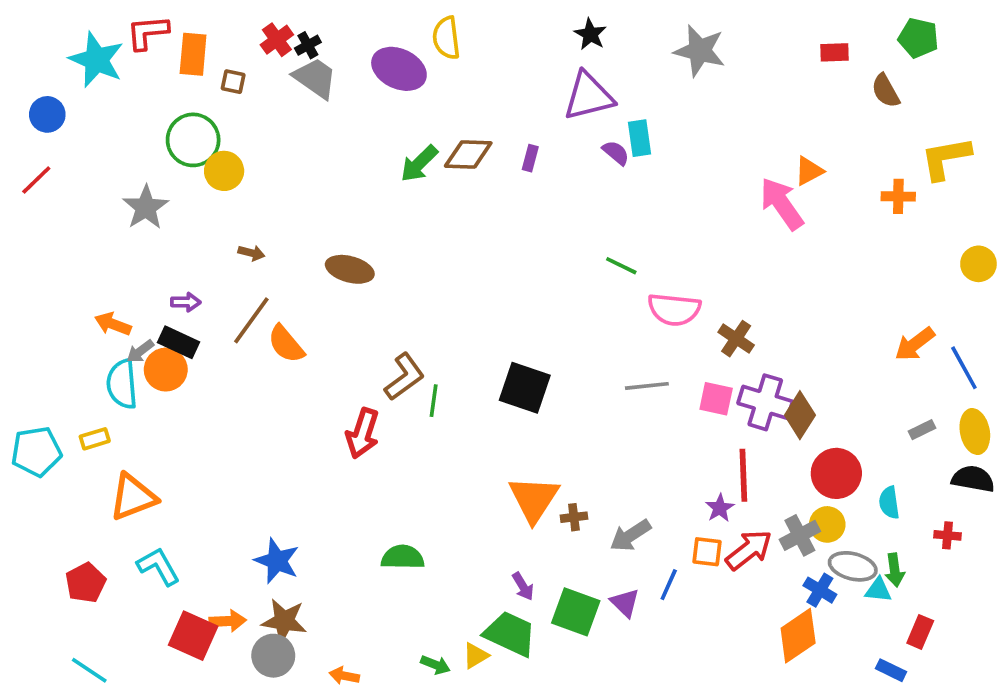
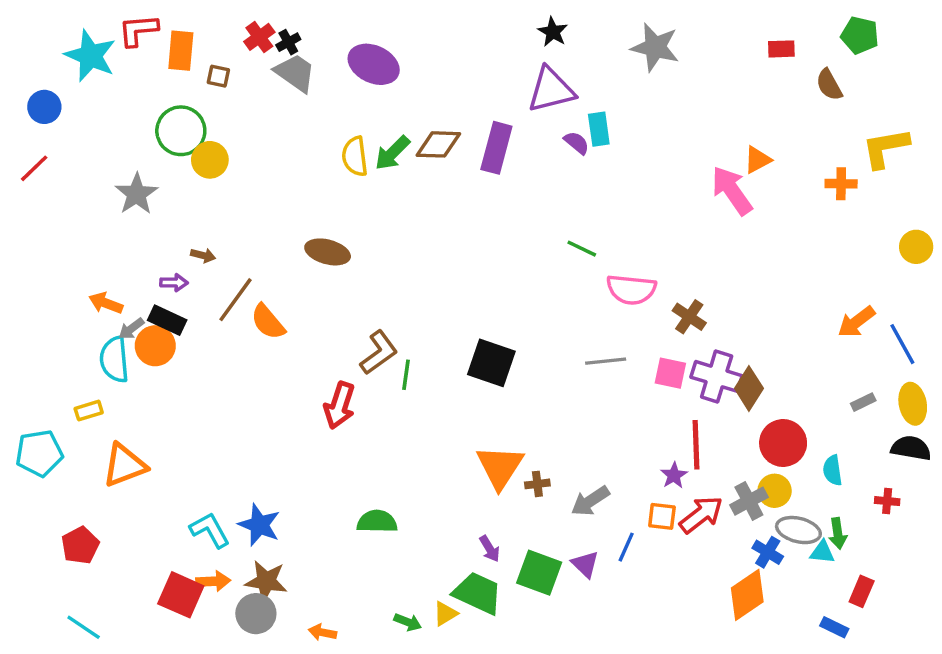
yellow semicircle: (446, 38) -> (355, 156), moved
purple rectangle: (530, 158) -> (496, 148), size x2.0
brown arrow: (251, 253) -> (203, 255), moved
cyan pentagon: (36, 452) -> (39, 453), moved
cyan L-shape: (158, 566) -> (210, 530), moved

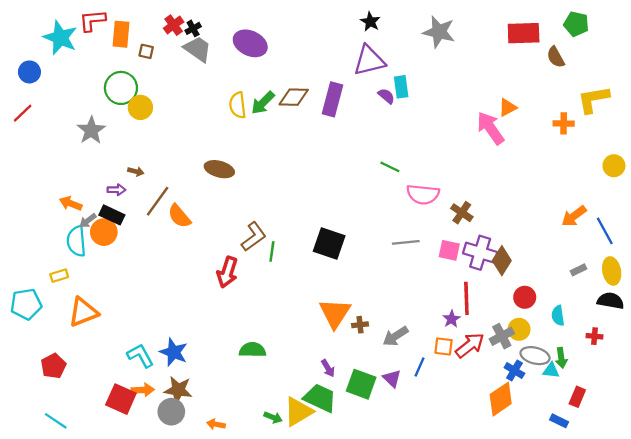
red rectangle: (781, 49) -> (524, 33), size x1.8
red circle: (783, 443) -> (525, 297), size x0.7
yellow triangle: (445, 614) -> (298, 412), size x1.8

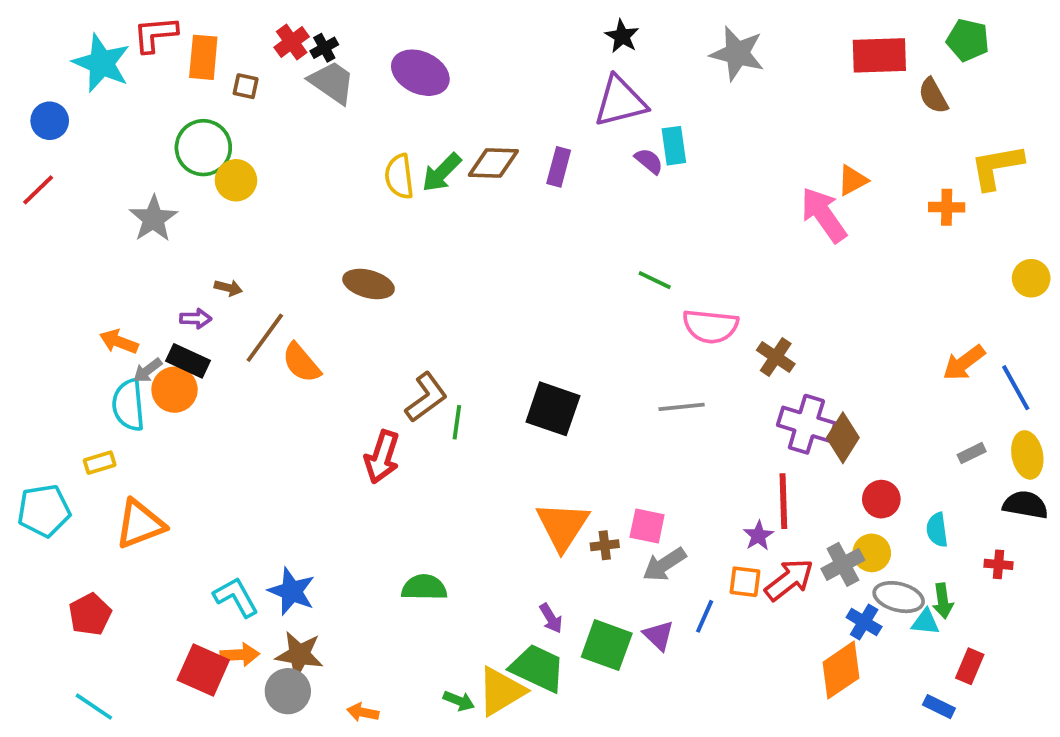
purple rectangle: (333, 99) -> (559, 167), size x0.7
pink square: (449, 250) -> (647, 526), moved

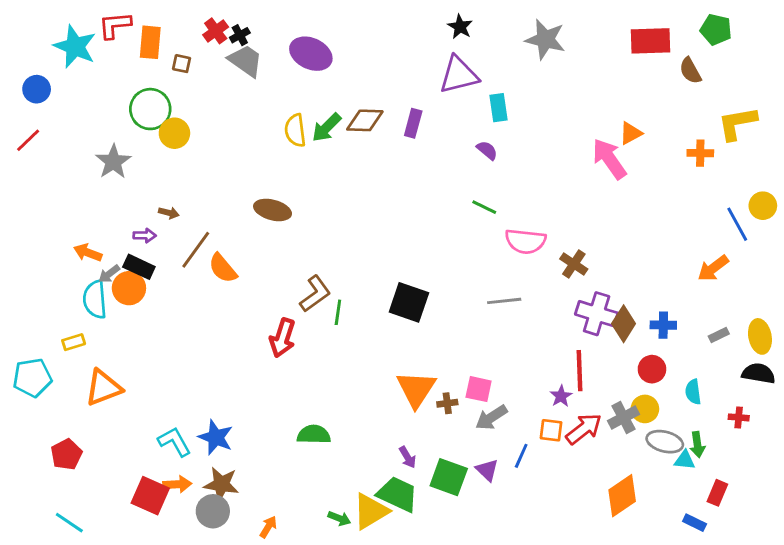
purple semicircle: (649, 161) -> (487, 150), moved
blue line: (1016, 388) -> (737, 224), moved
blue cross: (864, 622) -> (663, 325), moved, turned -30
orange arrow: (363, 712) -> (268, 527), turned 110

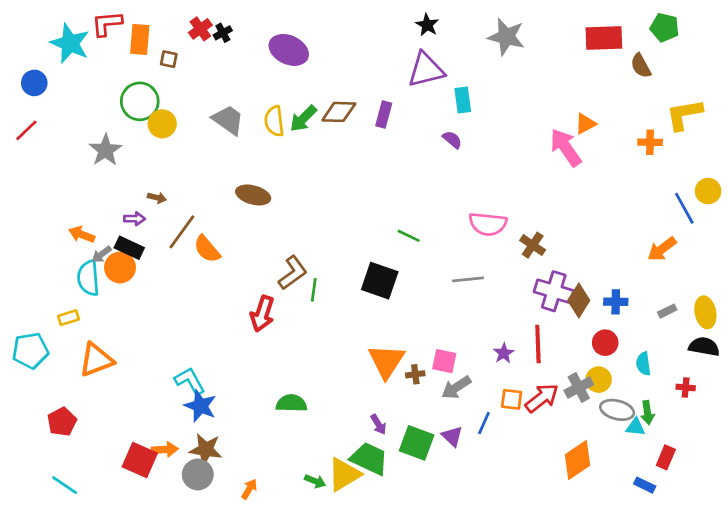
gray trapezoid: (246, 61) -> (228, 120), moved
green line: (484, 207) -> (409, 236), moved
purple star: (561, 396) -> (504, 353), moved
cyan L-shape: (174, 442) -> (190, 381), moved

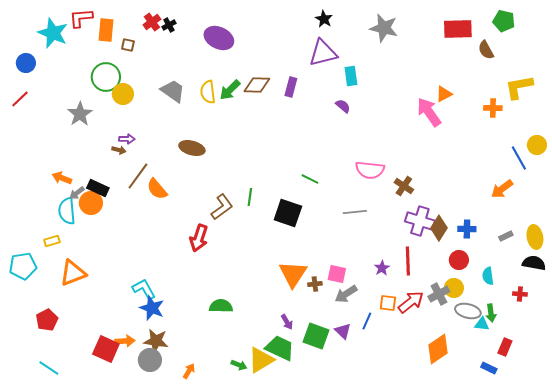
purple arrow: (134, 219) -> (127, 139), moved
green line: (314, 290) -> (250, 197), moved

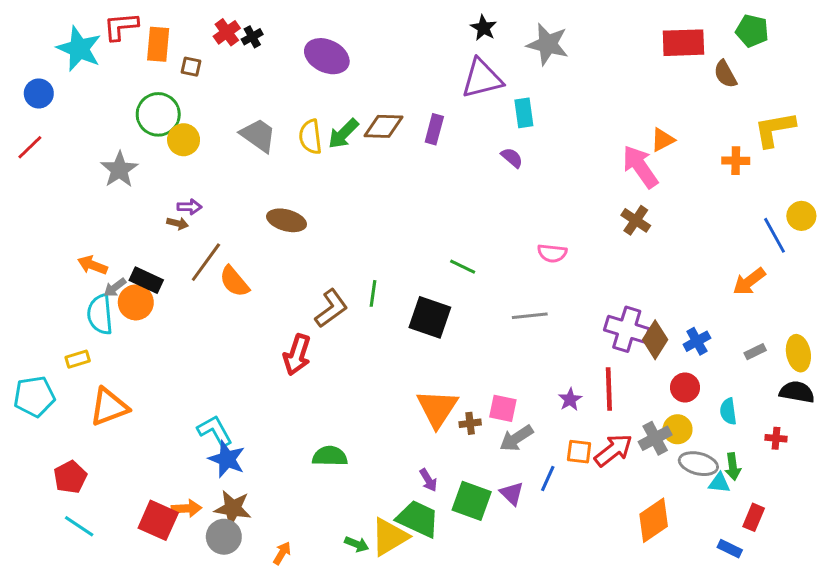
gray star: (384, 28) -> (548, 44), moved
pink semicircle: (370, 170) -> (552, 253), size x0.7
brown cross: (404, 186) -> (636, 220), moved
blue cross: (467, 229) -> (697, 341), turned -30
cyan line: (49, 368) -> (79, 526), moved

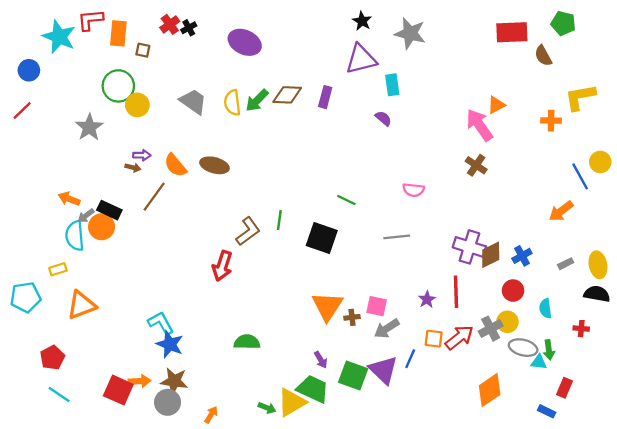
orange semicircle: (234, 282) -> (175, 165), moved
brown diamond: (655, 340) -> (491, 255), turned 32
purple triangle: (512, 493) -> (383, 370), size x1.6

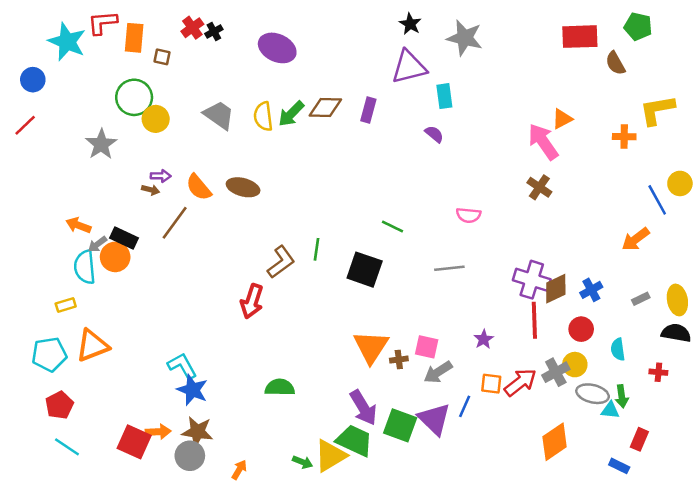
red line: (456, 292) -> (534, 320), moved
cyan pentagon: (26, 297) -> (49, 354), moved
purple arrow: (321, 360) -> (363, 408), size x1.8

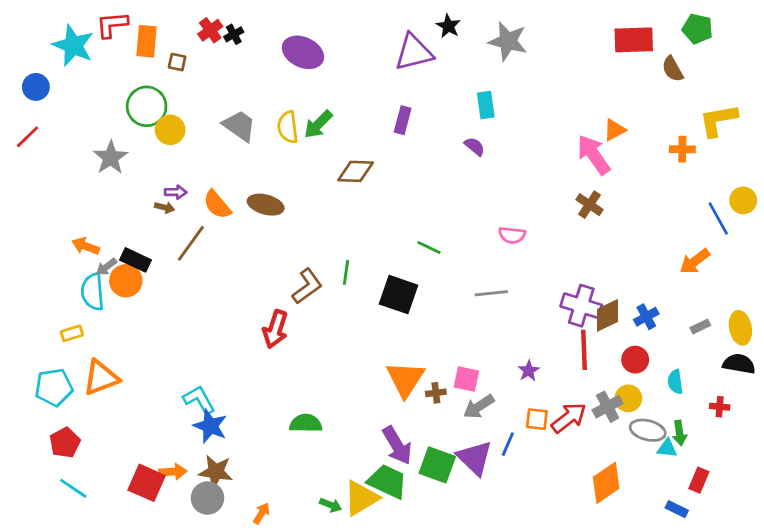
purple triangle: (409, 67) -> (414, 52), moved
brown diamond: (325, 107) -> (356, 171), moved

